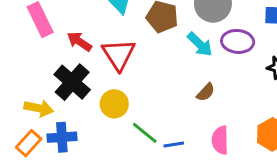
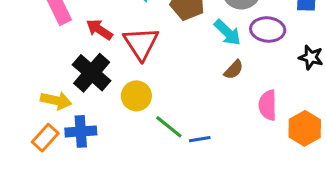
brown semicircle: (206, 92) -> (234, 70), moved
pink semicircle: (220, 140) -> (268, 105), moved

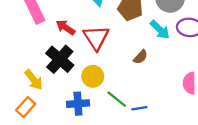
brown semicircle: (234, 70) -> (141, 57), moved
yellow arrow: (56, 101) -> (34, 80), turned 40
blue cross: (81, 131) -> (78, 104), moved

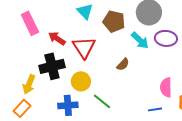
black cross: (60, 59) -> (52, 66), turned 35
yellow arrow: (34, 80) -> (29, 84), turned 60
blue line: (139, 108) -> (155, 109), moved

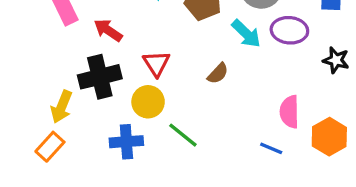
red triangle: (84, 47) -> (156, 64), moved, size x0.7
blue line: (155, 109) -> (271, 148), turned 32

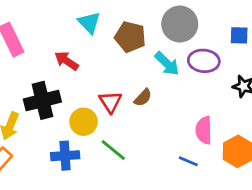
red arrow: (108, 30) -> (67, 61), moved
red triangle: (156, 64) -> (110, 102), moved

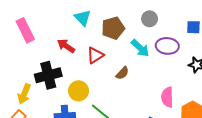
gray circle: (180, 24) -> (150, 19), size x0.6
brown pentagon: (130, 37) -> (113, 28), turned -30
red triangle: (110, 102) -> (95, 55), moved, turned 30

